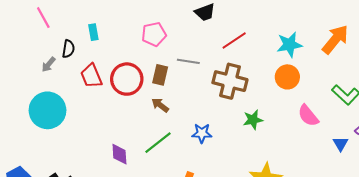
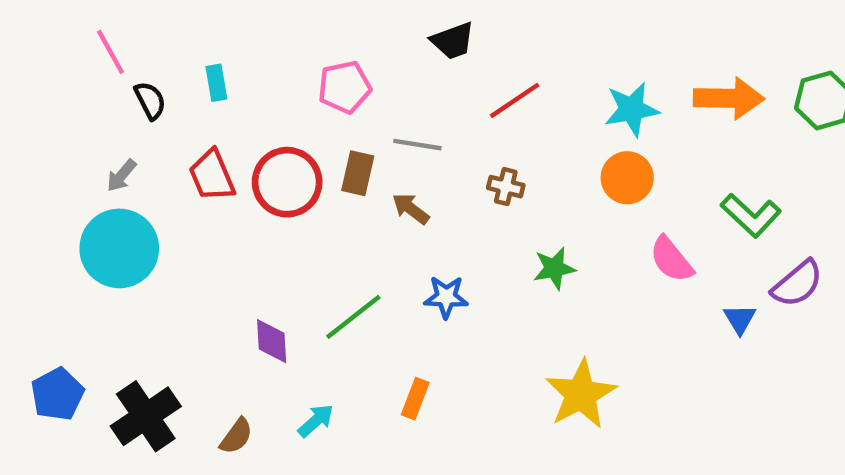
orange arrow: (335, 39) -> (729, 98), turned 52
black semicircle: (68, 49) -> (150, 100), moved, turned -36
gray arrow: (49, 64) -> (121, 176), moved
brown cross: (230, 81) -> (506, 187), size x0.5
brown arrow: (160, 105) -> (411, 209), moved

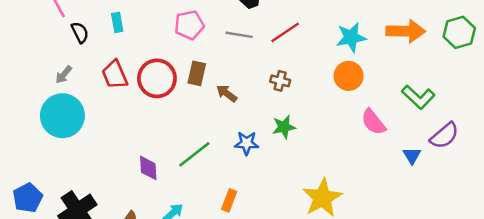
gray line: (417, 145) -> (239, 35), moved
green star: (554, 268) -> (284, 127), moved

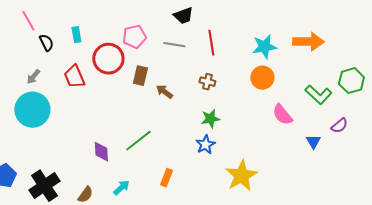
red line: (285, 32) -> (211, 43), turned -65
green hexagon: (459, 32) -> (351, 81), moved
red circle: (157, 78) -> (108, 59), moved
purple semicircle: (444, 136) -> (339, 126), size x0.7
blue star: (247, 143) -> (205, 145), moved, turned -30

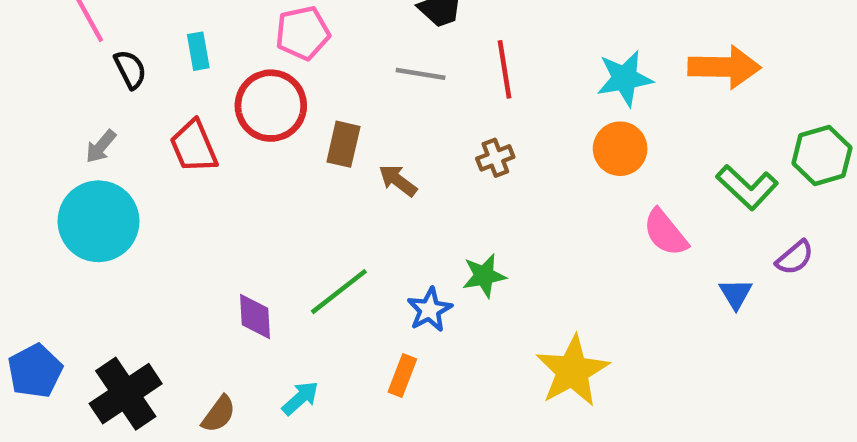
pink pentagon: (134, 37) -> (303, 33), moved
brown cross: (207, 82) -> (495, 158), turned -35
green star: (210, 119) -> (484, 276), moved
blue star: (205, 145) -> (430, 310), moved

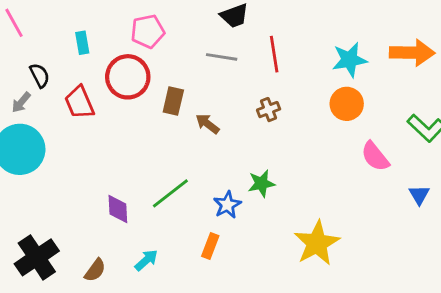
black semicircle: (130, 69) -> (40, 75), moved

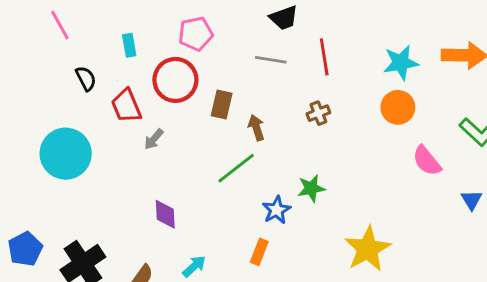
gray arrow: (21, 102) -> (154, 139), moved
brown arrow: (207, 124) -> (256, 128), turned 35
green line: (170, 193) -> (236, 168), moved

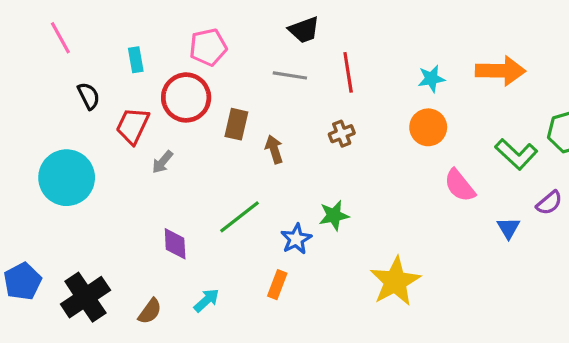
cyan star: (401, 63) -> (431, 79), size x0.7
red trapezoid: (126, 106) -> (133, 126), turned 48
green line: (236, 168) -> (240, 217), moved

